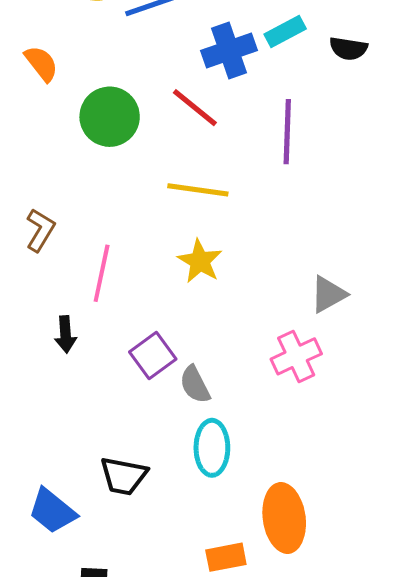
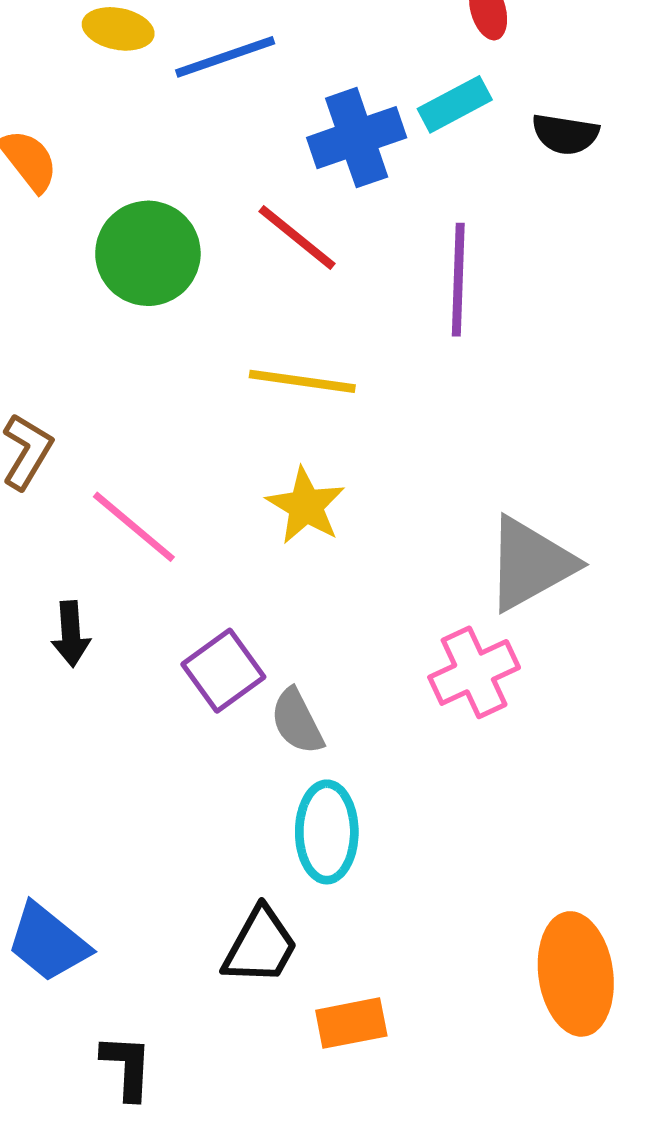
pink line: (102, 273) -> (134, 527), turned -62
gray triangle: (328, 294) -> (530, 564), size x1.5
black trapezoid: (124, 476) -> (260, 946), moved, turned -72
orange ellipse: (284, 518) -> (576, 974), moved

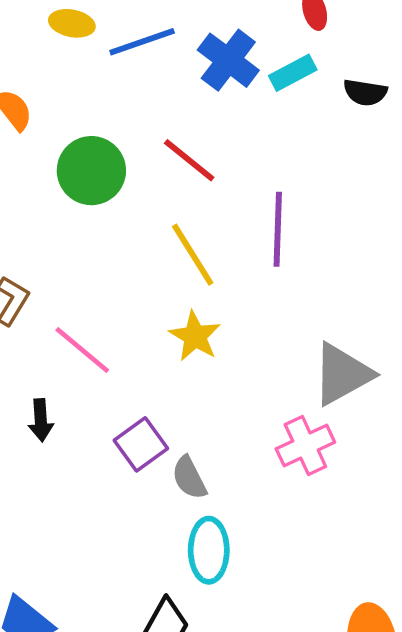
blue cross: (357, 138) -> (228, 60), moved, turned -34
purple line: (458, 280) -> (278, 229), moved
yellow line: (302, 381) -> (193, 255), turned 50

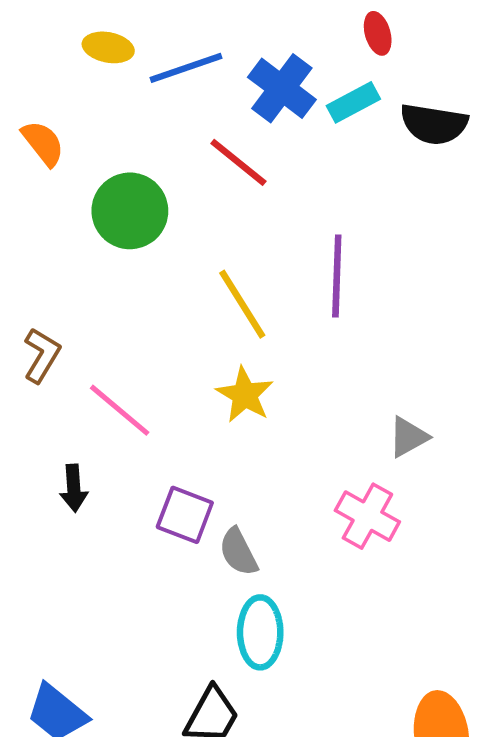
black semicircle: (365, 92) -> (434, 124), size x1.4
red line: (189, 160) -> (238, 162), moved
gray triangle: (342, 374) -> (408, 437), size x0.6
purple square: (141, 444) -> (185, 515), turned -33
pink cross: (305, 446) -> (367, 516), turned -36

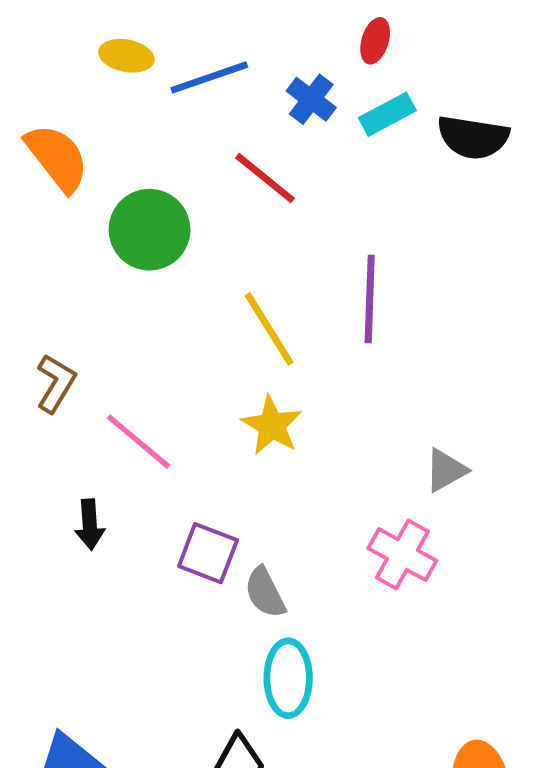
red ellipse: (378, 33) -> (375, 41), moved, turned 33
blue cross: (282, 88) -> (311, 99), size x0.7
orange semicircle: (43, 143) -> (57, 158), size x1.4

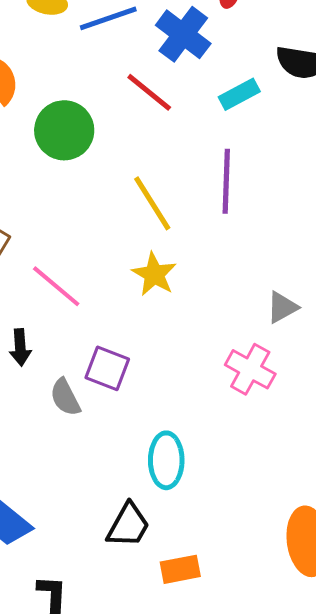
blue cross: (311, 99) -> (183, 34), size x1.5
cyan rectangle: (387, 114) -> (239, 94), moved
gray semicircle: (265, 593) -> (65, 397), moved

